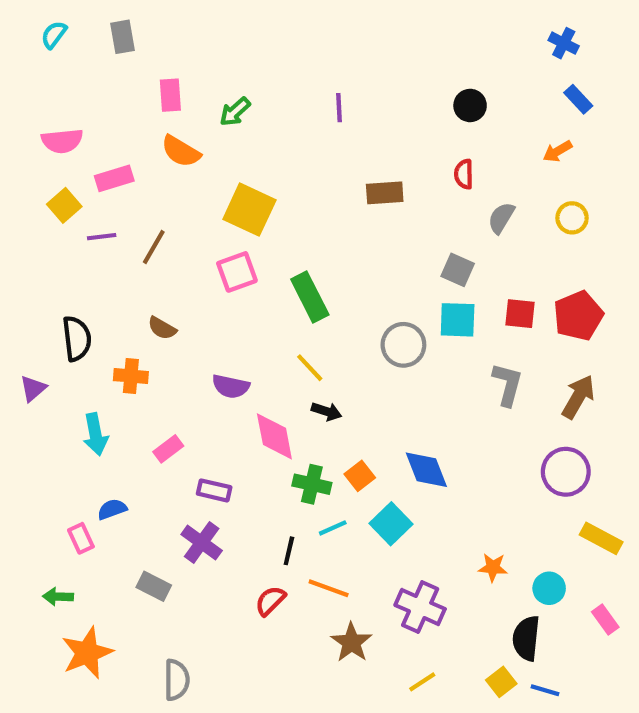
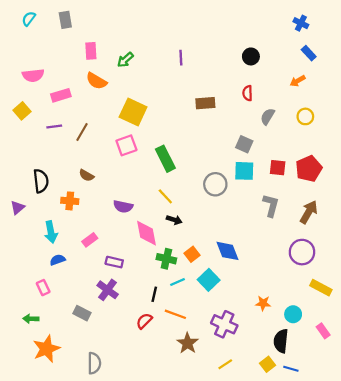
yellow square: (64, 205) -> (22, 111), moved
blue semicircle: (112, 509) -> (58, 260), moved

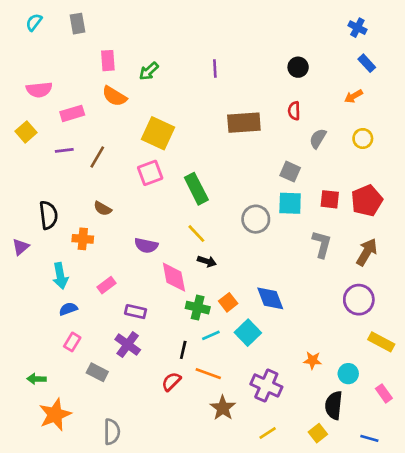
brown rectangle: (205, 103) -> (244, 123), size x1.4
pink rectangle: (43, 288) -> (72, 342), moved, turned 56
blue line: (291, 369) -> (369, 438), moved

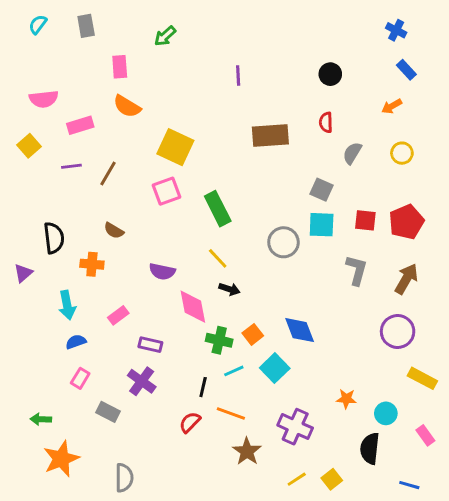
green arrow: (149, 71) -> (165, 36), moved
yellow square: (318, 433) -> (332, 479), moved

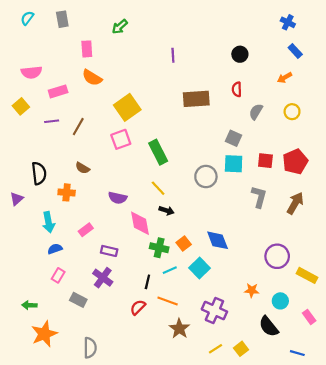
yellow square: (175, 147) -> (127, 107), turned 30
purple circle: (398, 331) -> (277, 256), moved
black semicircle: (370, 448) -> (269, 326), turned -45

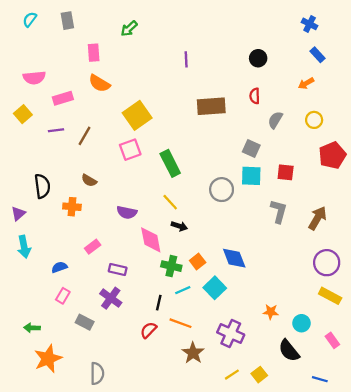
red pentagon: (295, 162) -> (332, 155), moved
cyan arrow: (49, 222) -> (24, 247), moved
purple circle: (277, 256) -> (327, 263), moved

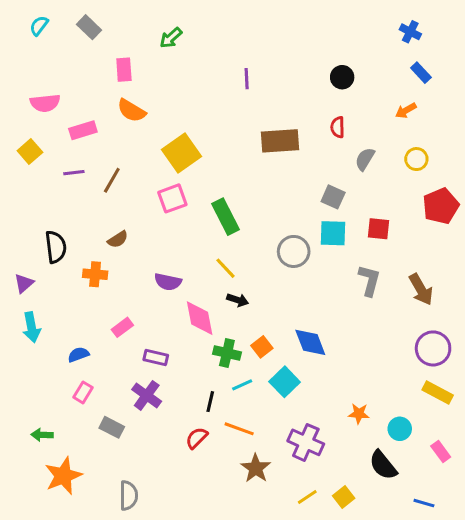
gray rectangle: (67, 21) -> (89, 27), turned -36
brown semicircle: (89, 180) -> (118, 239), turned -63
brown arrow: (318, 218) -> (421, 289), turned 120

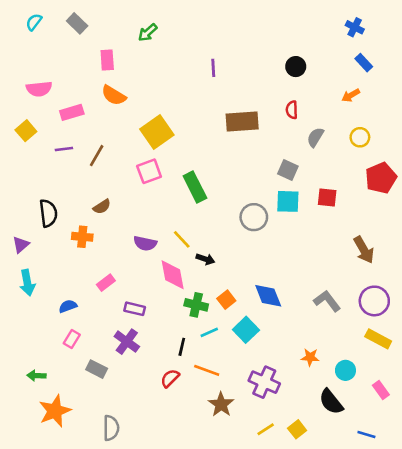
yellow line: (225, 268) -> (182, 239), moved
gray L-shape: (369, 280) -> (327, 301), moved, turned -52

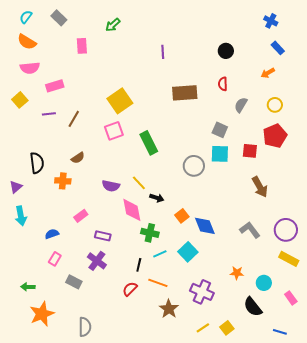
orange semicircle: (114, 95) -> (27, 42), moved
red pentagon: (381, 178) -> (275, 136), moved
brown arrow: (364, 250) -> (260, 187), moved
orange square: (226, 300) -> (182, 216), moved

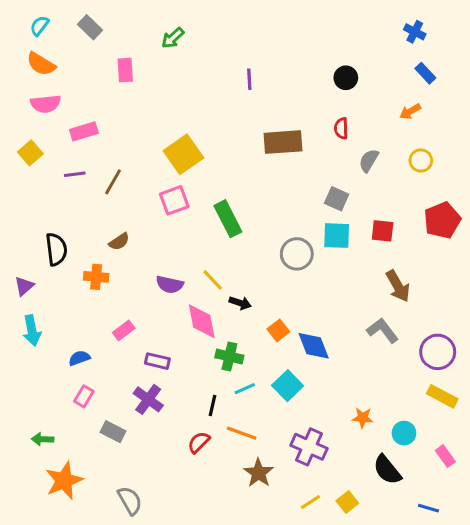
red pentagon: (275, 136) -> (442, 220), moved
gray L-shape: (250, 230) -> (383, 330), moved
gray semicircle: (85, 327) -> (130, 500), turned -30

